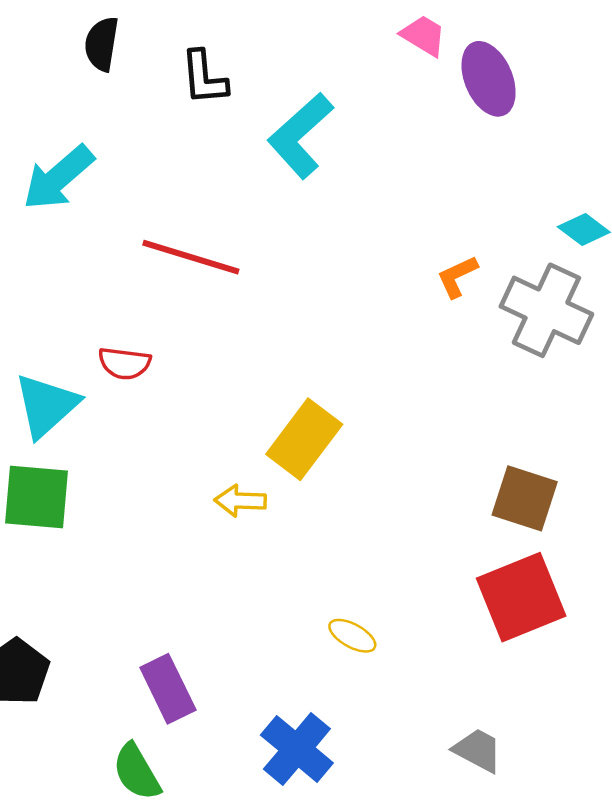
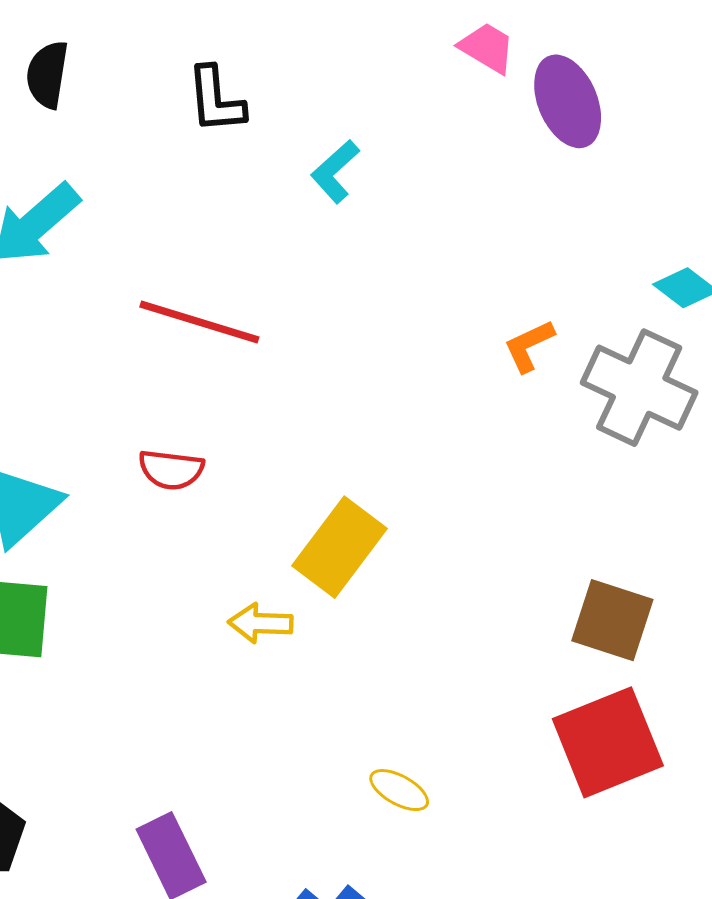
black semicircle: (102, 44) -> (47, 75), moved
cyan L-shape: (301, 136) -> (335, 171), size x0.6
red semicircle: (125, 363) -> (171, 470), moved

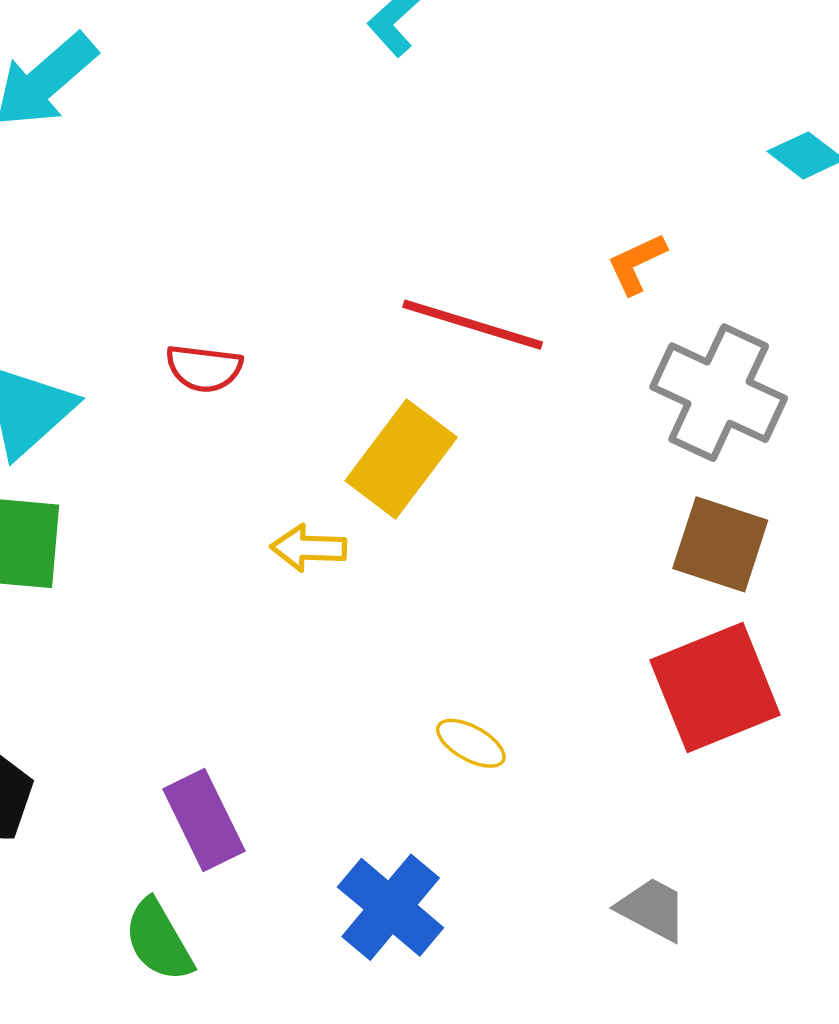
red line: (199, 322) -> (473, 325), moved
orange L-shape: (529, 346) -> (637, 264), moved
gray cross: (639, 388) -> (719, 393), moved

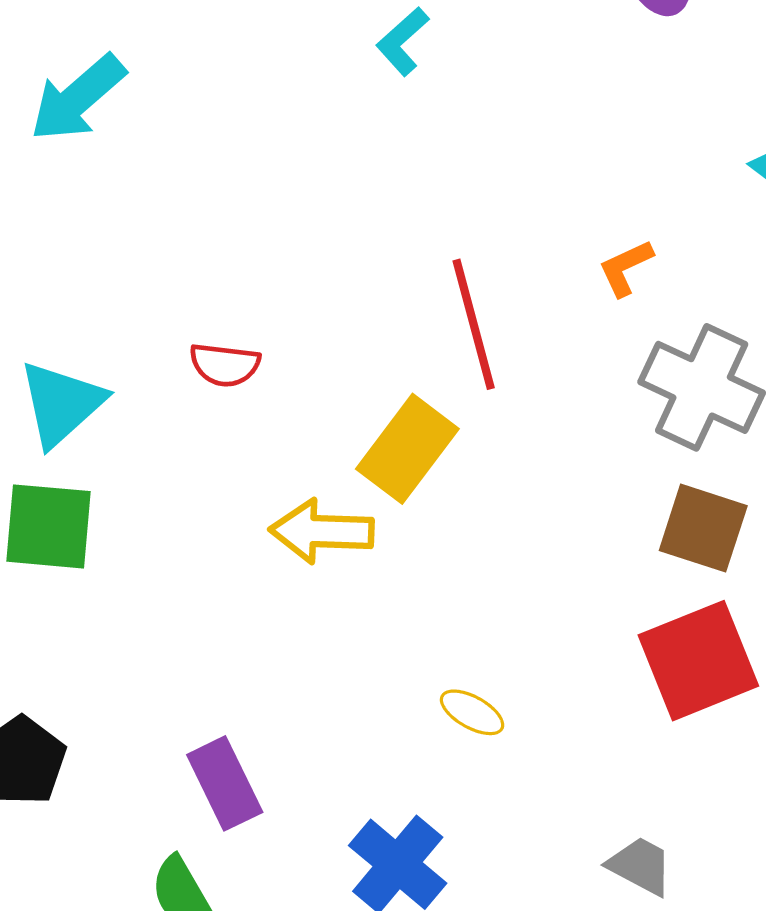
red line: (473, 325) -> (474, 324), turned 58
yellow arrow: (309, 548) -> (322, 531), size x1.5

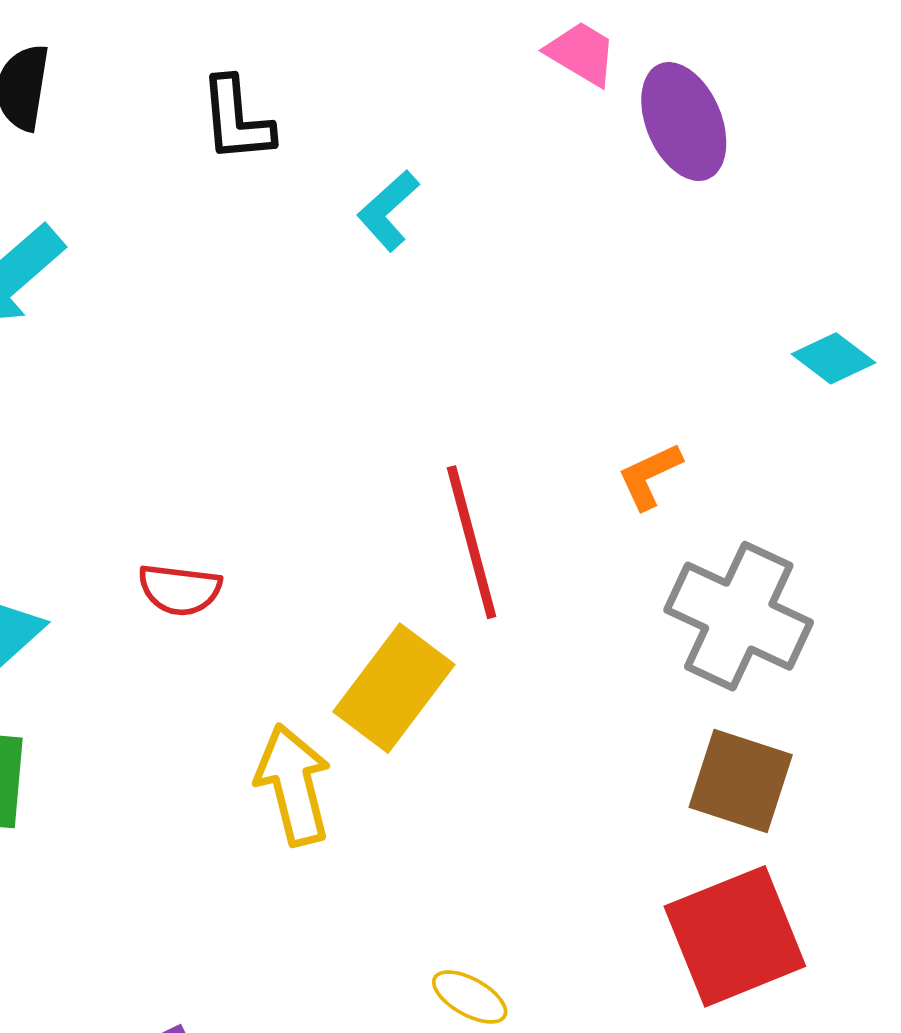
yellow arrow: (322, 531) -> (293, 785), turned 74

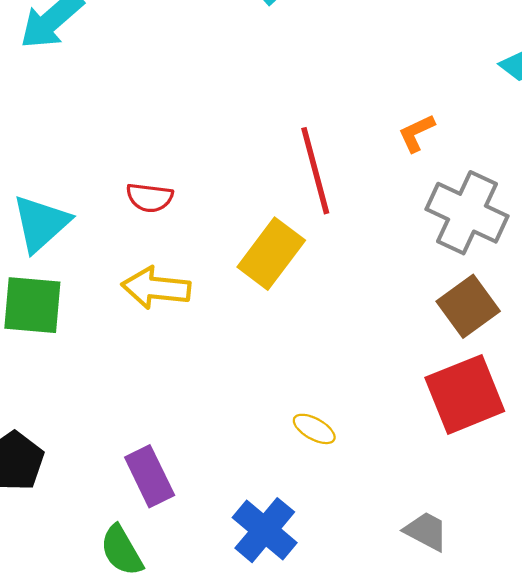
brown square: (741, 781) -> (468, 306), turned 36
yellow arrow: (293, 785) -> (156, 288), moved, turned -70

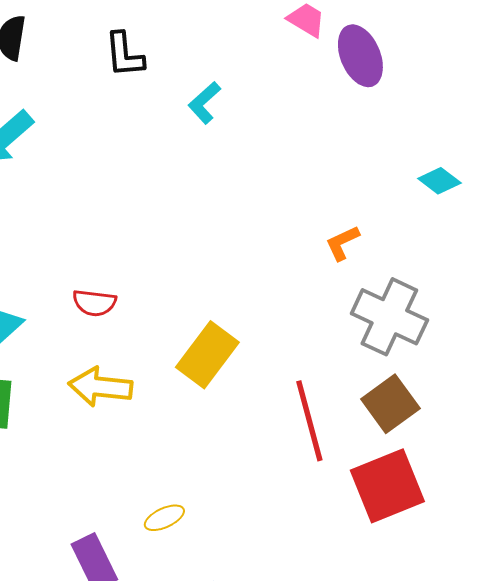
red line: (315, 171) -> (309, 421), moved
yellow ellipse: (314, 429) -> (164, 518), moved, turned -54

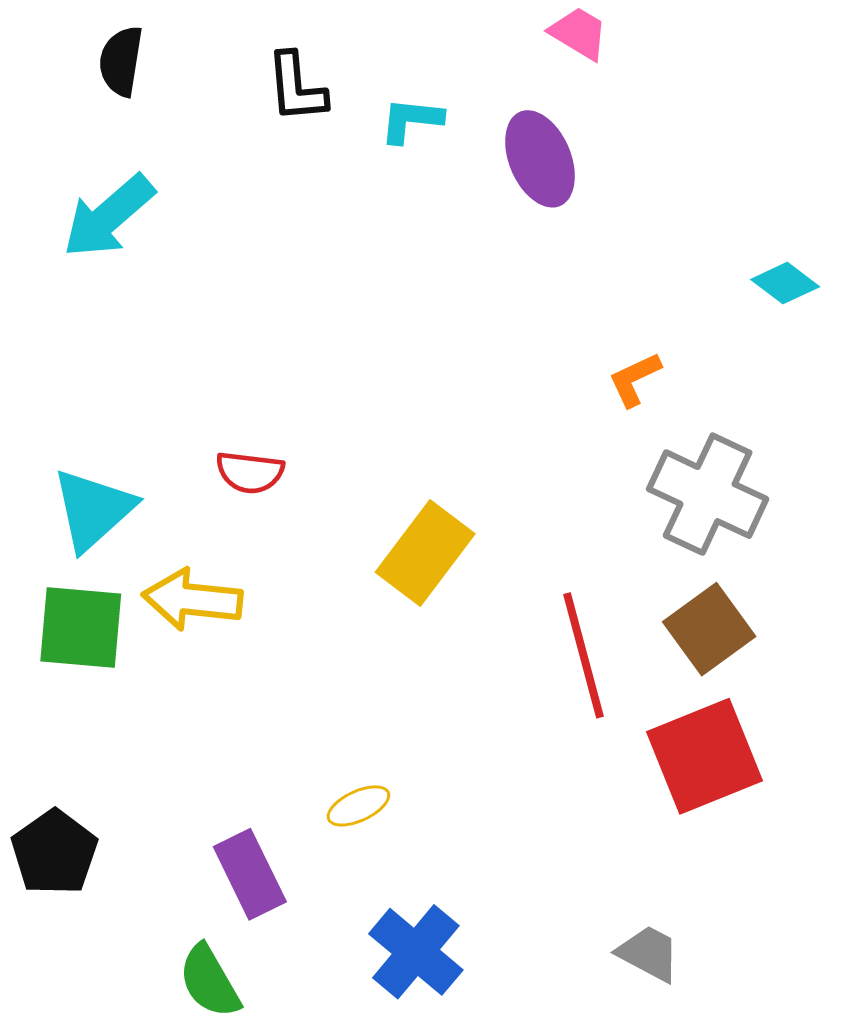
purple ellipse: (360, 56) -> (540, 159), moved
cyan L-shape: (204, 103) -> (411, 120), moved, turned 48
yellow arrow: (100, 387) -> (192, 600), moved

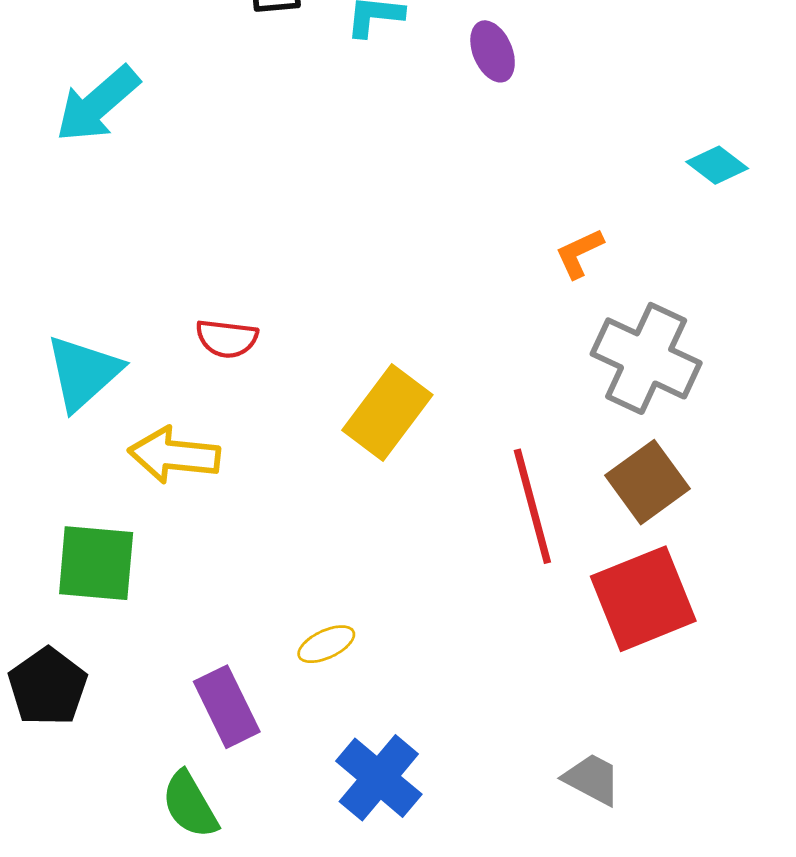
purple ellipse: (540, 159) -> (493, 51), size x0.7
green square: (81, 628) -> (96, 563), moved

